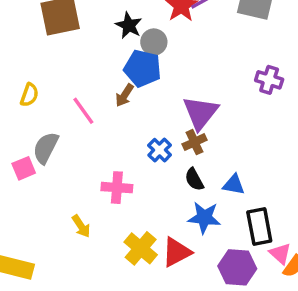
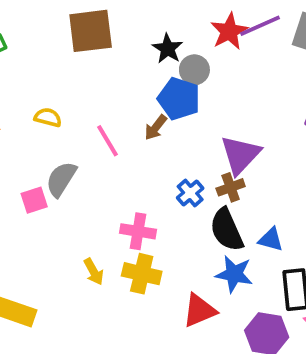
yellow semicircle: (29, 95) -> (48, 117), turned -100
black semicircle: (194, 179) -> (227, 230), size x1.6
yellow cross: (141, 248) -> (142, 274), moved, turned -32

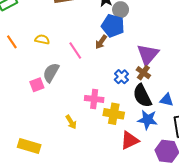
brown cross: (231, 187) -> (143, 73), turned -32
yellow cross: (142, 274) -> (114, 114), moved

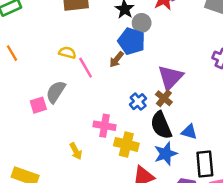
yellow semicircle: (42, 39) -> (67, 53), moved
blue star: (148, 120) -> (166, 154), turned -30

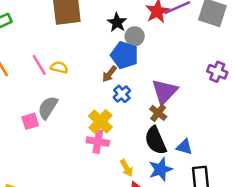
pink line: (86, 68) -> (39, 65), moved
blue cross: (138, 102) -> (122, 94), moved
yellow cross: (126, 144) -> (100, 122), moved, turned 30
yellow arrow: (76, 151) -> (127, 168), moved

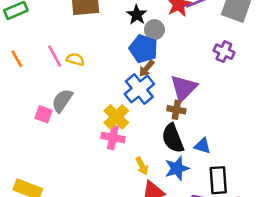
purple cross: (217, 72) -> (224, 52), moved
brown arrow: (109, 74) -> (147, 68), moved
blue cross: (122, 94) -> (139, 89), size x1.6
brown cross: (158, 113) -> (176, 110), turned -30
pink square: (30, 121) -> (43, 114), turned 36

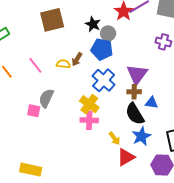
yellow semicircle: (75, 59) -> (63, 64), moved
brown arrow: (147, 68) -> (77, 59), moved
blue triangle: (202, 146) -> (152, 103), moved

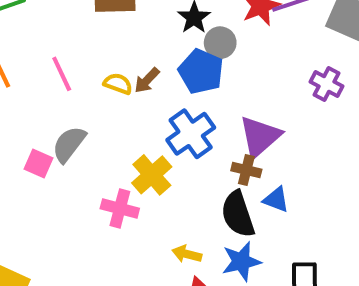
pink cross: (89, 120) -> (120, 208), moved
yellow arrow: (115, 138) -> (187, 254), turned 128

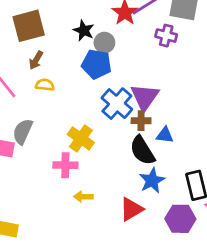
brown arrow: (147, 80) -> (36, 60), moved
purple cross: (326, 84) -> (166, 36), moved
blue cross: (191, 134) -> (117, 104), moved
yellow arrow: (187, 254) -> (83, 197), moved

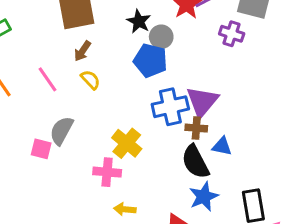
yellow semicircle: (45, 85) -> (90, 80), turned 36
blue cross: (117, 104) -> (170, 107), turned 32

